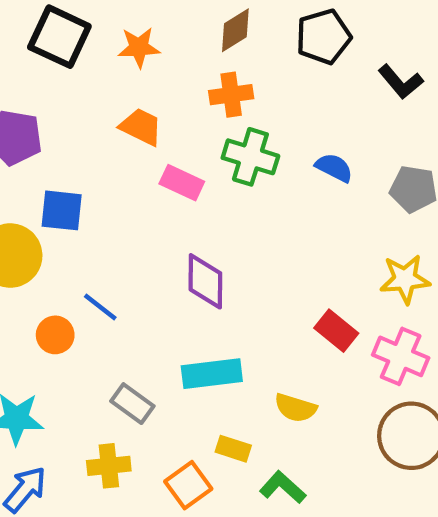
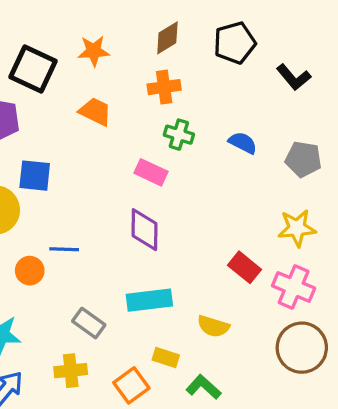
black square: (59, 37) -> (33, 69), moved
green cross: (250, 157) -> (179, 135), size x0.7
pink rectangle: (182, 183) -> (151, 172), moved
blue line: (100, 307) -> (64, 249), turned -36

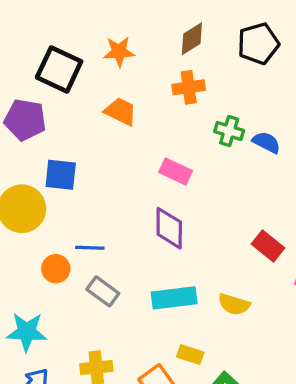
green cross: (179, 135) -> (229, 131), moved
red rectangle: (244, 267) -> (268, 246), moved
gray rectangle: (89, 323) -> (103, 291), moved
yellow semicircle: (213, 326) -> (234, 304), moved

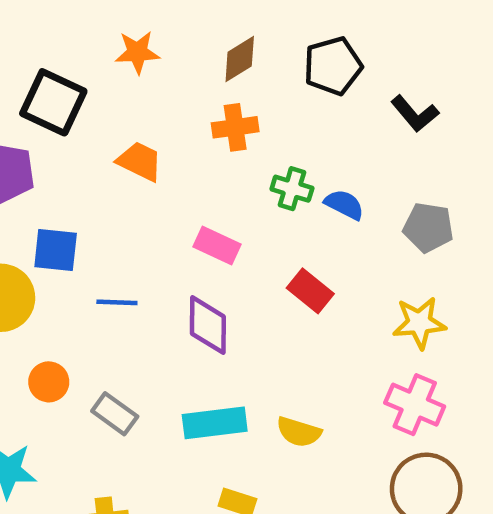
orange star: (119, 52) -> (137, 52), moved
red rectangle: (268, 246) -> (310, 291), moved
blue line: (90, 248) -> (117, 302), moved

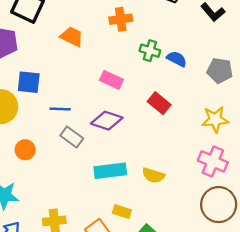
purple diamond: (208, 325) -> (107, 121), turned -72
gray rectangle: (115, 414) -> (72, 137), moved

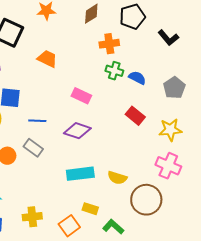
orange cross: (121, 19) -> (109, 44), moved
gray pentagon: (220, 71) -> (174, 88), turned 30
red rectangle: (159, 103) -> (135, 116), moved
gray rectangle: (72, 137) -> (33, 148), moved
brown circle: (219, 205) -> (146, 200), moved

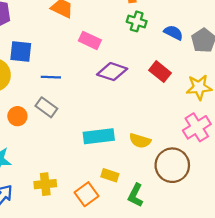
blue semicircle: (137, 78) -> (173, 33), moved
pink rectangle: (81, 96) -> (90, 40), moved
purple diamond: (77, 131) -> (112, 72), moved
pink cross: (168, 166) -> (197, 127), turned 35
green L-shape: (113, 227) -> (136, 195), turned -105

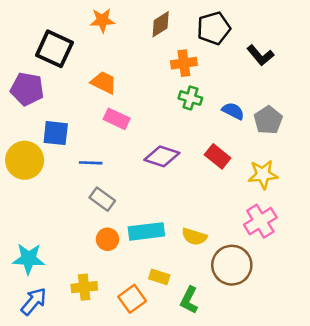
pink rectangle: (90, 40) -> (117, 119), moved
gray rectangle: (46, 107) -> (102, 199), moved
orange circle: (17, 116) -> (107, 239), moved

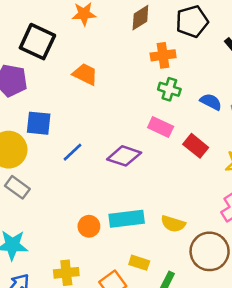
pink rectangle: (117, 119) -> (161, 127), moved
purple diamond: (162, 156) -> (124, 156), moved
blue line: (91, 163) -> (73, 152), turned -45
gray rectangle: (102, 199) -> (17, 187), moved

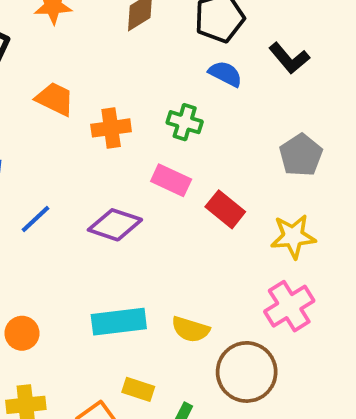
orange cross: (163, 55) -> (111, 128), moved
blue semicircle: (211, 102) -> (225, 74), moved
orange circle: (89, 226) -> (22, 333), moved

